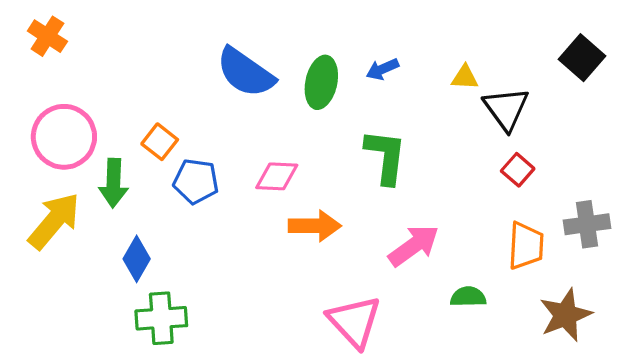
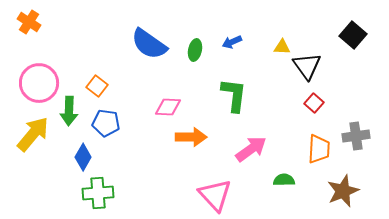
green ellipse: (321, 82) -> (195, 50), size x0.7
blue pentagon: (196, 181) -> (106, 123), moved

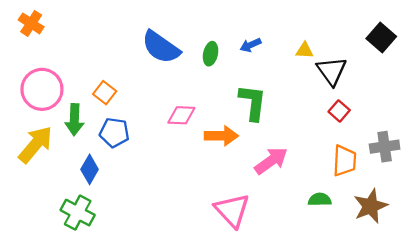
orange arrow: (191, 137) -> (221, 136), moved
green semicircle: (284, 180) -> (320, 200), moved
green cross: (98, 193) -> (78, 213), moved, turned 32

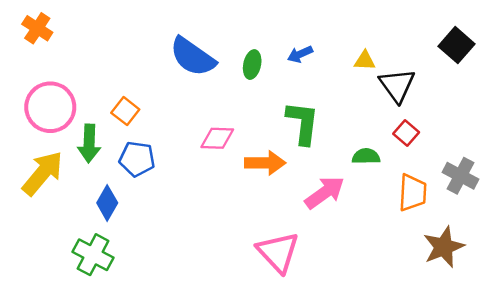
gray cross: (385, 147) -> (460, 176), turned 36
green semicircle: (320, 200) -> (366, 156), moved

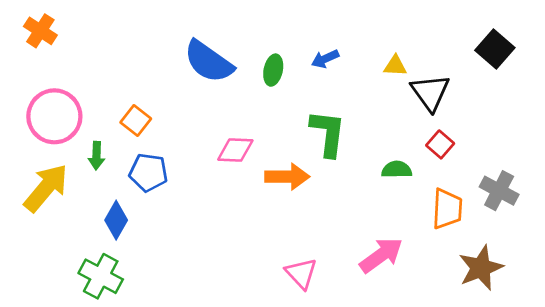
green arrow: (89, 143) -> (96, 156), size x0.7
pink arrow: (325, 193) -> (381, 255), moved
pink triangle: (278, 252) -> (301, 273), size x0.7

